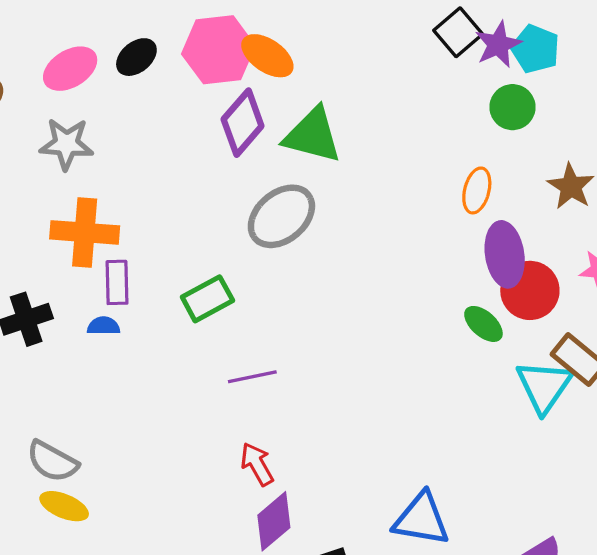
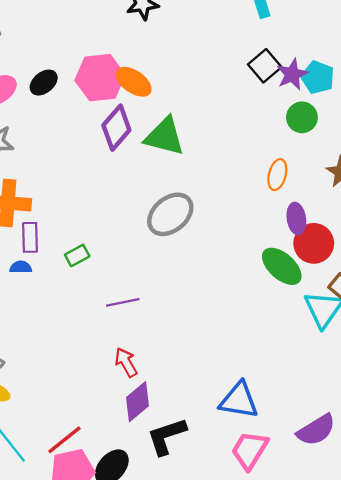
gray ellipse: (281, 216) -> (170, 214), moved
purple ellipse: (505, 254) -> (296, 219), size x0.7
green rectangle: (207, 299) -> (77, 255), moved, size x0.7
green ellipse: (483, 324) -> (282, 266), size x1.5

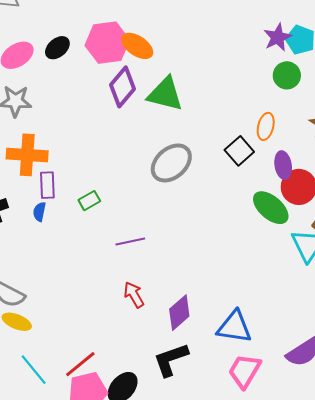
black square: (265, 66) -> (239, 151), moved
blue semicircle: (21, 267) -> (39, 212), turned -78
purple diamond: (138, 402) -> (179, 313), moved

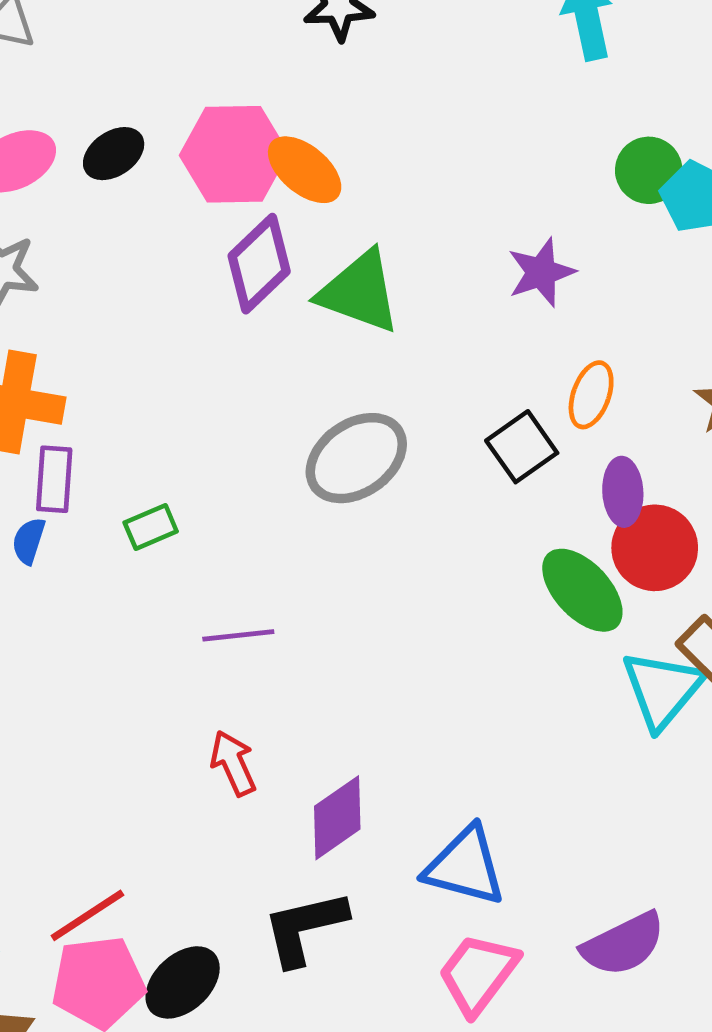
purple star: (278, 37) -> (541, 272), moved
green circle: (287, 75) -> (649, 170), moved

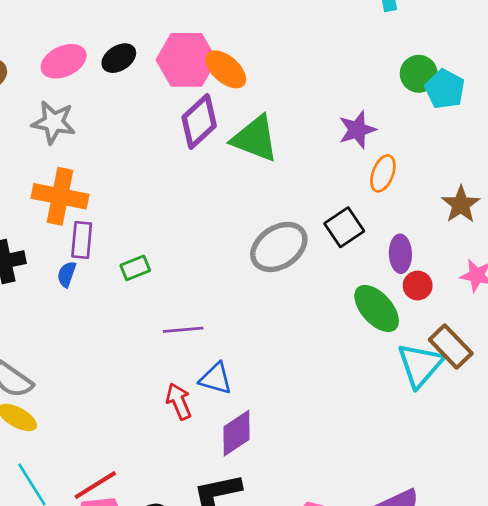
orange ellipse: (591, 395) -> (383, 173), moved
gray ellipse: (356, 458) -> (279, 247), moved
red circle: (655, 548) -> (418, 286), size x0.6
blue triangle: (465, 866) -> (216, 379), moved, size x0.7

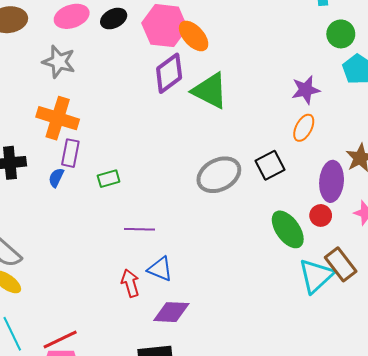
green circle: (419, 74) -> (341, 34), moved
purple star: (357, 130) -> (306, 90), moved
purple ellipse: (400, 254) -> (332, 181), moved, size x1.4
purple diamond: (236, 433) -> (171, 312), turned 30

